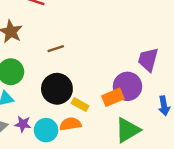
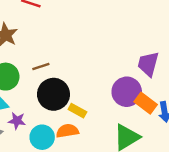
brown line: (56, 49) -> (41, 66), moved
orange rectangle: (113, 97) -> (146, 103), moved, turned 60
purple star: (23, 124) -> (17, 121), moved

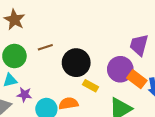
black circle: (53, 94) -> (76, 63), moved
yellow rectangle: (77, 111) -> (91, 86), moved

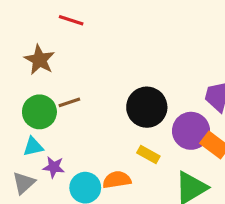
brown line: (45, 47) -> (69, 102), moved
black circle: (76, 63) -> (147, 107), moved

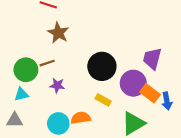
brown star: (39, 60) -> (58, 33), moved
purple star: (54, 167) -> (57, 85), moved
gray triangle: (24, 183) -> (15, 120), turned 42

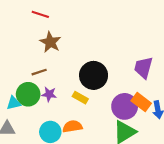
green circle: (26, 70) -> (28, 94), moved
purple circle: (133, 83) -> (125, 106), moved
yellow rectangle: (103, 100) -> (80, 98), moved

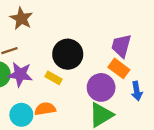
purple star: (49, 94) -> (20, 74), size x1.5
orange rectangle: (141, 102) -> (119, 68), moved

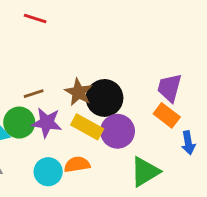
brown star: (21, 18) -> (78, 92), moved
yellow rectangle: (53, 78) -> (87, 127), size x1.5
purple circle: (101, 87) -> (117, 131), moved

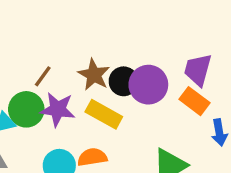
brown line: (34, 94) -> (43, 76), turned -36
black circle: (104, 98) -> (124, 81), size x0.7
purple circle: (117, 131) -> (148, 85), moved

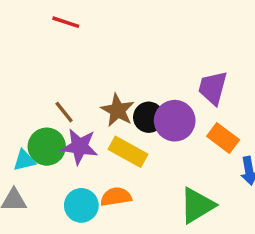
purple trapezoid: (198, 70) -> (213, 88), moved
brown line: (43, 76) -> (64, 112), turned -75

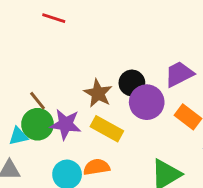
purple trapezoid: (213, 88) -> (179, 74), turned 48
brown line: (64, 112) -> (38, 101), moved
black circle: (149, 117) -> (132, 83), moved

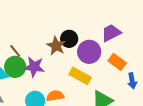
black circle: (132, 83) -> (69, 39), moved
yellow rectangle: (107, 129) -> (80, 76), moved

